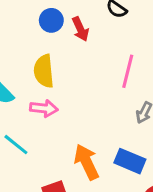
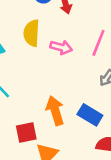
pink arrow: (44, 108) -> (61, 47), moved

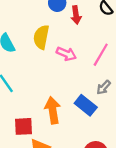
blue rectangle: (90, 115) -> (86, 105), moved

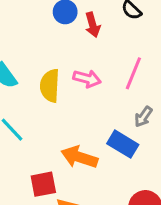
yellow semicircle: (41, 37) -> (50, 86), moved
orange arrow: (53, 110) -> (79, 157), turned -55

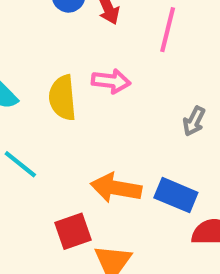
pink line: (133, 73) -> (168, 30), moved
blue rectangle: (123, 144) -> (176, 195), moved

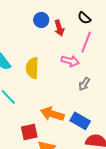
pink arrow: (111, 81) -> (70, 61), moved
gray arrow: (194, 121) -> (84, 84), moved

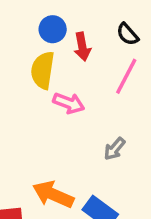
pink arrow: (70, 61) -> (69, 103), moved
yellow semicircle: (32, 68) -> (43, 70), moved

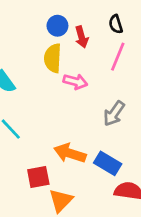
black semicircle: (128, 34) -> (116, 24), turned 30
gray arrow: (115, 149) -> (114, 113), size x1.4

